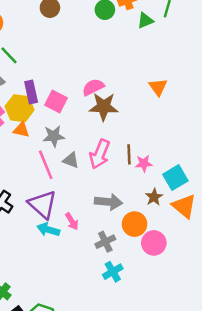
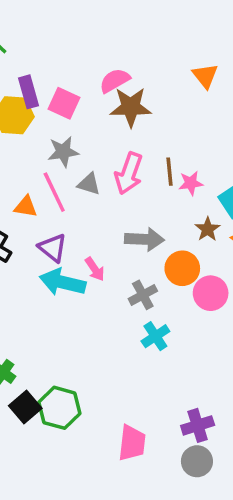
orange triangle: (21, 130) -> (26, 207), moved
purple triangle: (42, 205) -> (53, 248), size x0.7
cyan arrow: (48, 230) -> (63, 282), size x1.4

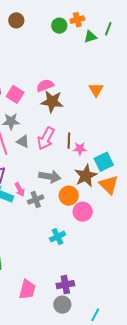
brown star: (208, 229) -> (86, 176), size x1.6
gray cross: (143, 295) -> (36, 199), moved
cyan cross: (155, 336) -> (58, 237), moved

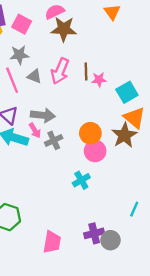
brown star: (86, 176) -> (124, 135), moved
gray arrow: (50, 177) -> (43, 115), moved
pink circle: (83, 212) -> (95, 151), moved
gray circle: (62, 305) -> (110, 240), moved
cyan line: (95, 315) -> (134, 209), moved

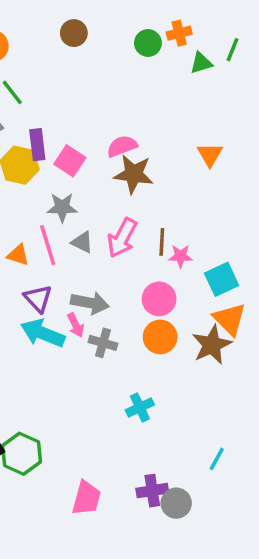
gray cross: (54, 140) -> (103, 343), turned 36
pink circle: (95, 151) -> (159, 299), moved

